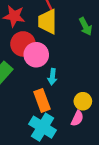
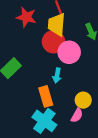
red circle: (23, 44) -> (54, 42), moved
pink circle: (36, 55) -> (69, 52), moved

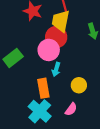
pink circle: (69, 52) -> (49, 50), moved
yellow circle: (83, 100) -> (79, 85), moved

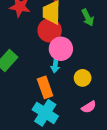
pink circle: (49, 50) -> (61, 49), moved
pink semicircle: (71, 109) -> (89, 107), moved, turned 32

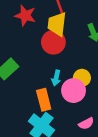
pink circle: (61, 49) -> (74, 91), moved
yellow circle: (83, 78) -> (82, 78), moved

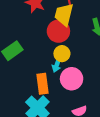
yellow circle: (82, 78) -> (62, 54), moved

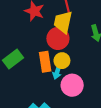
orange rectangle: (43, 84) -> (45, 62), moved

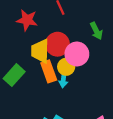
yellow trapezoid: (63, 22) -> (40, 51), moved
pink circle: (72, 85) -> (77, 54), moved

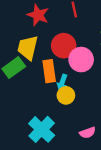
yellow trapezoid: (40, 51) -> (28, 48), moved
yellow circle: (66, 67) -> (66, 95), moved

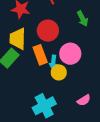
pink circle: (81, 60) -> (70, 54), moved
cyan cross: (42, 129) -> (44, 106), turned 30

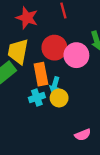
pink circle: (70, 54) -> (76, 55), moved
cyan cross: (44, 106) -> (37, 97), moved, size x0.6

